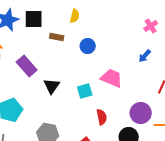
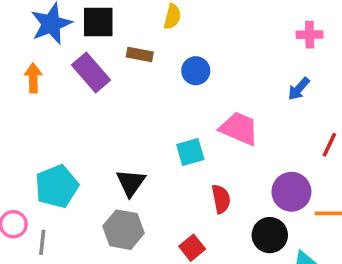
pink cross: (151, 26) -> (310, 35), turned 32
purple rectangle: (27, 66) -> (91, 73), moved
black triangle: (52, 86) -> (131, 183), moved

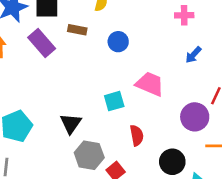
pink cross: (310, 35) -> (184, 15), moved
purple circle: (291, 192) -> (195, 117), moved
gray hexagon: (124, 230) -> (89, 155), moved

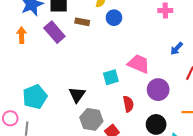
blue circle: (118, 42) -> (114, 18), moved
blue arrow: (193, 55) -> (177, 48), moved
purple circle: (195, 117) -> (158, 90), moved

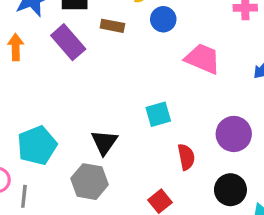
pink trapezoid: (139, 64) -> (203, 59), moved
gray hexagon: (91, 119) -> (89, 182), moved

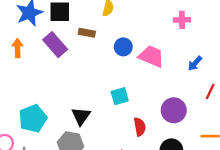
blue circle: (163, 19) -> (123, 47), moved

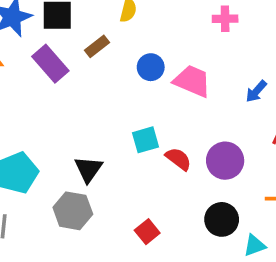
pink cross: (182, 20) -> (225, 19), moved
brown rectangle: (87, 33) -> (97, 46), turned -49
red semicircle: (140, 127) -> (178, 159), moved, turned -42

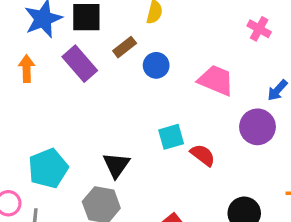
pink cross: (225, 19) -> (259, 29), moved, turned 30
blue circle: (151, 67) -> (156, 65), moved
purple circle: (225, 161) -> (257, 127), moved

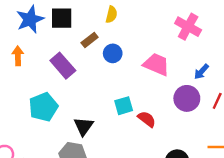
pink cross: (259, 29) -> (188, 27), size x1.5
purple rectangle: (80, 64) -> (63, 66), moved
cyan pentagon: (48, 168) -> (43, 107), moved

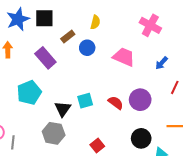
yellow semicircle: (111, 15) -> (95, 22), moved
purple circle: (187, 98) -> (140, 100), moved
cyan square: (124, 106) -> (85, 101), moved

